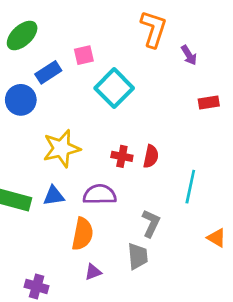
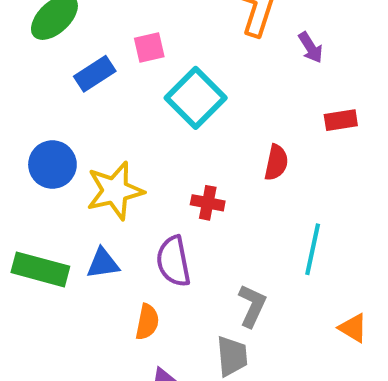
blue circle: (21, 100) -> (52, 165), moved
red semicircle: (151, 156) -> (276, 163), moved
purple semicircle: (100, 194) -> (173, 261), turned -100
orange semicircle: (83, 234) -> (147, 322), size x0.7

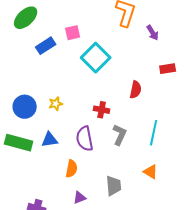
blue circle: (52, 165) -> (25, 107), moved
yellow star: (115, 191) -> (56, 104), size x0.5
gray L-shape: (252, 306) -> (120, 135), moved
orange triangle: (353, 328) -> (151, 172), moved

